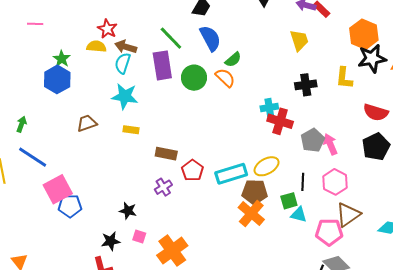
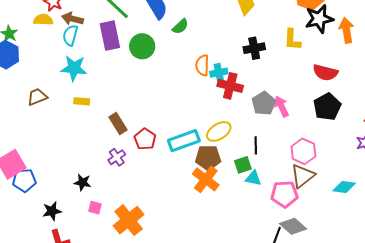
orange semicircle: (225, 78) -> (202, 65), moved, turned -130
brown rectangle: (166, 154) -> (118, 124), turned 50
pink hexagon: (335, 182) -> (303, 151), moved
black star: (111, 241) -> (52, 211), moved

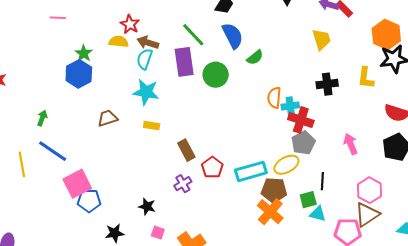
gray pentagon: (264, 103) -> (303, 143), moved

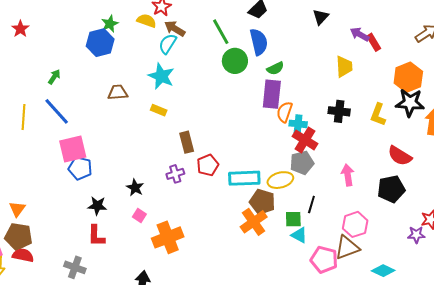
purple rectangle: (184, 62) -> (272, 94), moved
green circle: (216, 75) -> (235, 61), moved

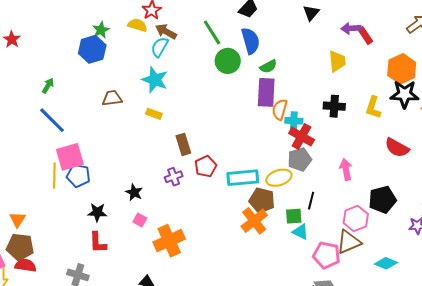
purple arrow: (360, 34) -> (351, 28), turned -30
yellow line: (24, 117) -> (54, 176), moved
black pentagon: (391, 189) -> (382, 200), moved

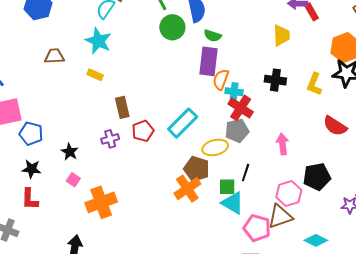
green semicircle: (268, 66) -> (213, 36), turned 42
blue pentagon: (78, 176) -> (31, 133), moved
cyan rectangle: (243, 178) -> (183, 123), moved, turned -44
cyan triangle: (300, 232) -> (233, 203), size x1.4

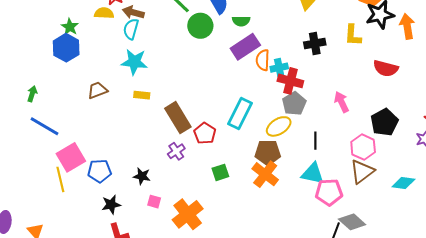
purple rectangle: (209, 61) -> (245, 47), turned 68
brown rectangle: (122, 107) -> (178, 118), size x1.4
green square: (227, 187) -> (220, 172), moved
pink pentagon: (257, 228) -> (329, 192), moved

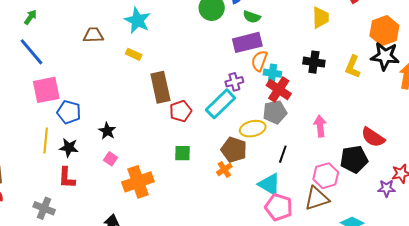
red semicircle: (386, 68) -> (373, 137), moved
purple cross: (176, 151) -> (234, 82), moved
orange cross: (265, 174) -> (224, 169), size x0.6
yellow line: (60, 179) -> (46, 141), moved

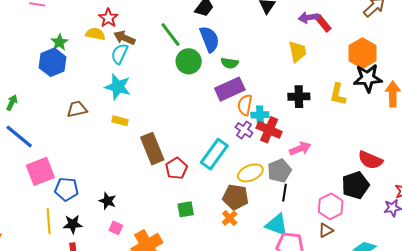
purple cross: (234, 82) -> (244, 130), moved, turned -30
gray pentagon: (275, 112) -> (279, 171), moved
pink arrow: (320, 126) -> (300, 149), moved, turned 85
brown triangle: (317, 199) -> (326, 230), size x0.6

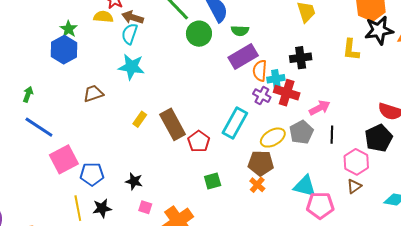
black cross: (299, 97) -> (301, 58), moved
yellow rectangle: (120, 121) -> (140, 119), moved, turned -63
black line: (285, 193) -> (332, 135), moved

